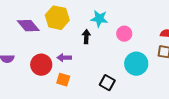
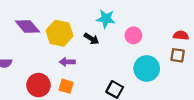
yellow hexagon: (57, 18) -> (59, 33), moved
black arrow: (86, 37) -> (91, 39), turned 120
red circle: (41, 65) -> (38, 85), moved

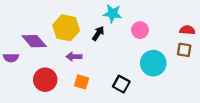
purple diamond: (27, 27) -> (34, 41), moved
black arrow: (91, 39) -> (98, 33), turned -88
orange square: (66, 86) -> (82, 82), moved

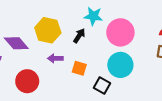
pink circle: (140, 30) -> (120, 32), size x1.6
cyan circle: (153, 63) -> (120, 65), moved
orange square: (82, 82) -> (79, 68), moved

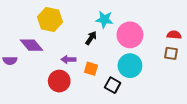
yellow hexagon: (48, 30) -> (50, 19), moved
red circle: (27, 81) -> (59, 81), moved

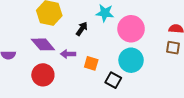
black arrow: (91, 38) -> (82, 29), moved
purple diamond: (32, 45) -> (43, 44), moved
red circle: (59, 81) -> (43, 75), moved

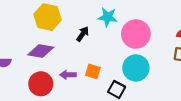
purple diamond: (43, 44) -> (41, 51), turned -40
purple arrow: (68, 54) -> (68, 75), moved

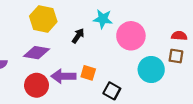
cyan circle: (136, 68) -> (151, 70), moved
purple arrow: (68, 75) -> (63, 76), size x1.5

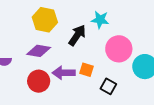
black arrow: (78, 36) -> (77, 35), size x1.5
pink circle: (131, 36) -> (119, 49), moved

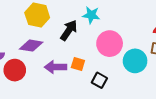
red circle: (39, 81) -> (15, 70), moved

